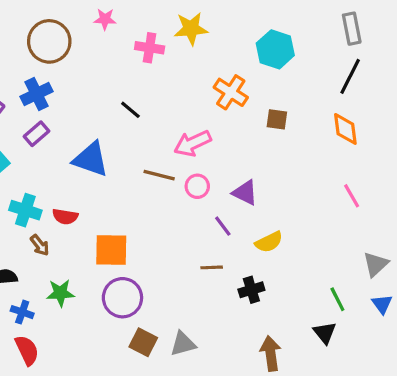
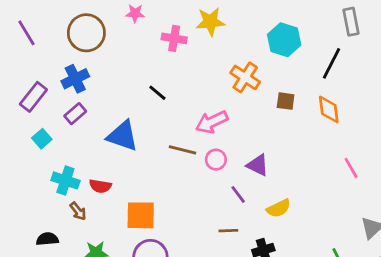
black line: (350, 76) -> (332, 63), moved
orange diamond: (345, 129) -> (329, 109), moved

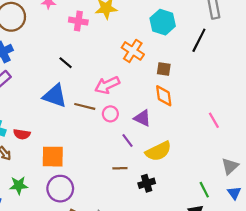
orange diamond: (329, 109) -> (164, 96), moved
blue triangle: (123, 136) -> (55, 96), moved
yellow semicircle: (279, 208) -> (158, 151), size x1.4

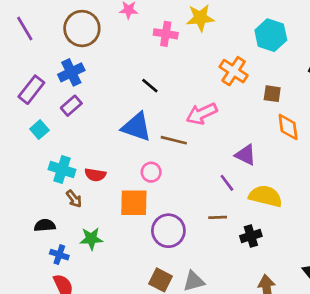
orange diamond: (164, 96) -> (288, 127), moved
pink circle: (110, 114) -> (151, 172), moved
yellow semicircle: (158, 151) -> (266, 196), turned -140
purple circle: (60, 189) -> (168, 231), moved

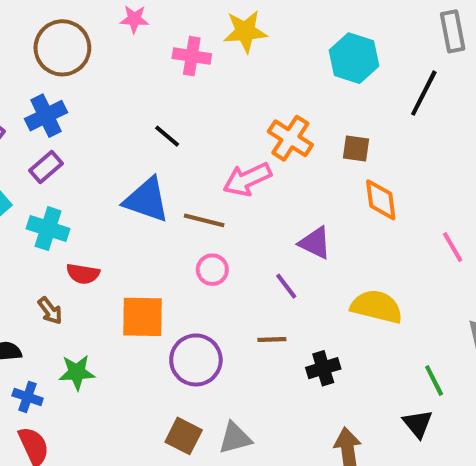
orange cross: (234, 71) -> (290, 138), moved
cyan cross: (62, 169) -> (48, 229), moved
pink circle: (151, 172) -> (212, 270), moved
yellow semicircle: (266, 196) -> (377, 307), moved

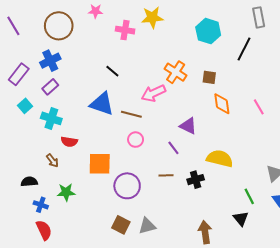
pink line: (453, 247) -> (259, 107), moved
black cross: (323, 368) -> (196, 180), moved

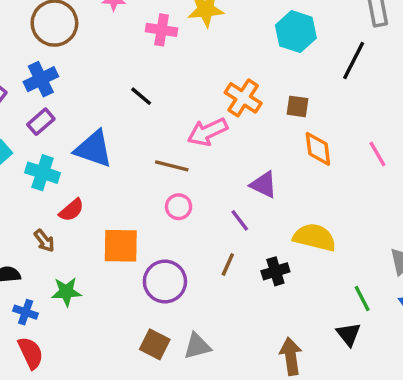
blue triangle: (102, 104) -> (94, 149), moved
red semicircle: (69, 142) -> (71, 210), turned -49
brown line: (166, 175) -> (228, 264), turned -64

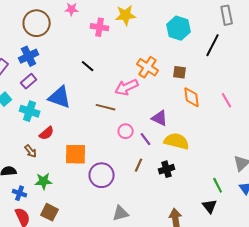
pink circle: (179, 207) -> (126, 131), moved
yellow semicircle: (315, 237) -> (177, 141), moved
brown square: (155, 344) -> (50, 212), moved

